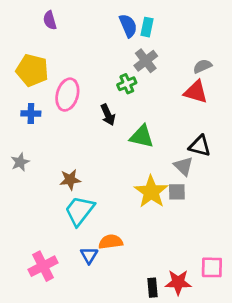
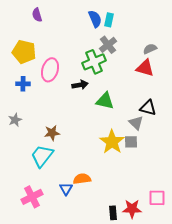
green cross: (127, 84) -> (94, 62), size x1.6
black arrow: (108, 115) -> (80, 85), turned -77
cyan trapezoid: (80, 211) -> (42, 156), moved

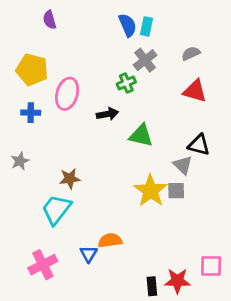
gray semicircle: (150, 49) -> (191, 53), moved
green cross: (94, 62) -> (126, 83), size x0.6

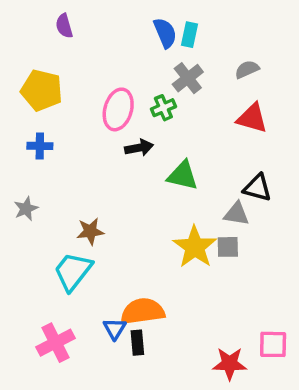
pink ellipse: (67, 94) -> (118, 109), moved
gray triangle: (183, 165) -> (237, 214), turned -35
orange semicircle: (110, 240) -> (143, 311), size x1.4
black rectangle: (152, 286) -> (137, 343), moved

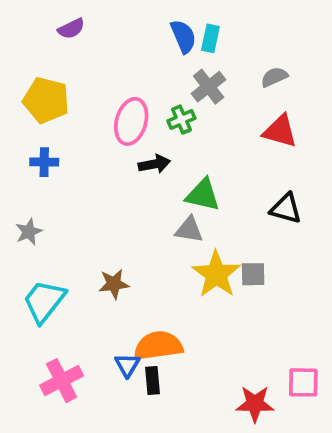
purple semicircle: (64, 26) -> (71, 29), turned -100
gray triangle: (237, 214) -> (189, 230), moved
brown star: (90, 231) -> (114, 284), moved
cyan trapezoid: (73, 271) -> (44, 301), moved

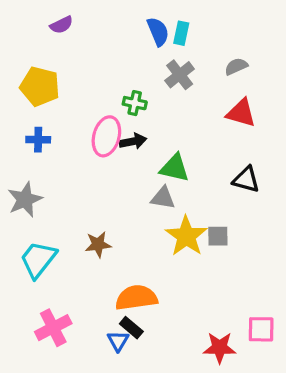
green cross: (181, 120) -> (135, 103), moved, turned 35
pink ellipse: (131, 121) -> (106, 136), moved
gray star: (29, 232) -> (25, 200), size x1.5
blue triangle: (127, 365) -> (118, 341), moved
black rectangle: (152, 381) -> (131, 328), turned -45

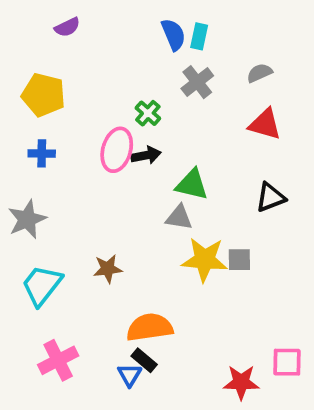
green cross: (135, 103) -> (148, 113), turned 30
black triangle: (246, 180) -> (270, 197), turned -36
yellow star: (186, 236) -> (205, 260), turned -30

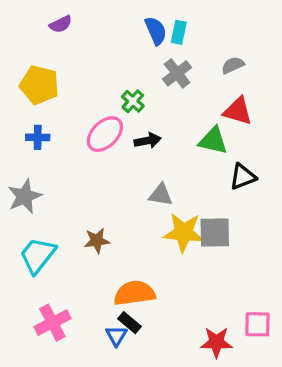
pink ellipse: (117, 150) -> (105, 134), turned 30
black arrow: (146, 155) -> (148, 141), moved
green triangle: (192, 185) -> (213, 141), moved
gray square: (239, 260) -> (215, 232), size x1.5

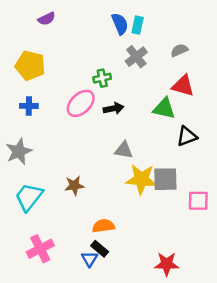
green cross: (133, 101) -> (102, 78), turned 36
orange semicircle: (134, 293) -> (103, 226), size x0.7
pink square: (257, 324) -> (198, 201), moved

